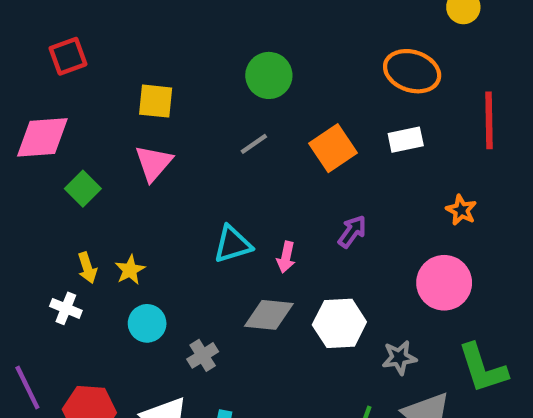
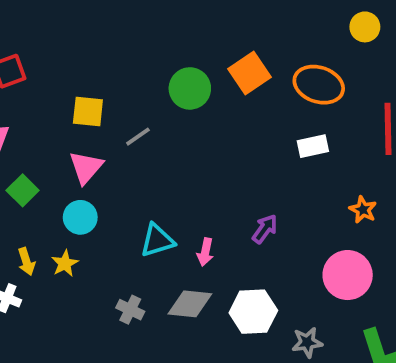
gray line: (254, 144) -> (138, 137), moved
orange square: (333, 148) -> (249, 73), moved
cyan circle: (147, 323) -> (80, 217), moved
gray cross: (203, 355) -> (130, 310), moved, turned -32

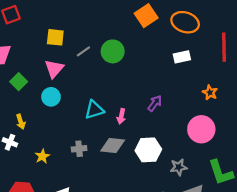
green circle: (190, 88) -> (113, 51), moved
yellow star: (65, 263) -> (42, 156), moved
gray cross: (130, 310) -> (79, 149), turned -32

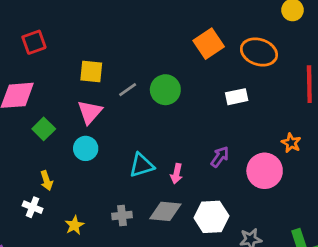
white rectangle: (182, 57) -> (237, 97), moved
pink circle: (201, 129) -> (265, 171), moved

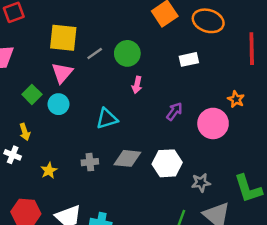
yellow square: (91, 72) -> (63, 38), size x1.4
green square: (44, 129) -> (32, 94), moved
pink arrow: (177, 174) -> (137, 85), moved

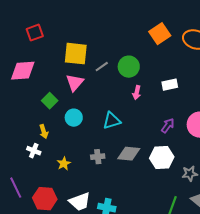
white rectangle: (189, 59) -> (170, 85), moved
cyan circle: (58, 104) -> (74, 118), moved
purple arrow: (174, 111) -> (168, 126), moved

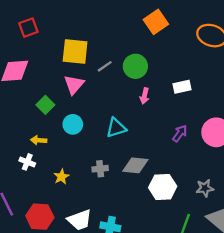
orange square: (160, 34) -> (156, 22), moved
yellow arrow: (44, 132) -> (39, 140), turned 112
white hexagon: (162, 158) -> (163, 187), moved

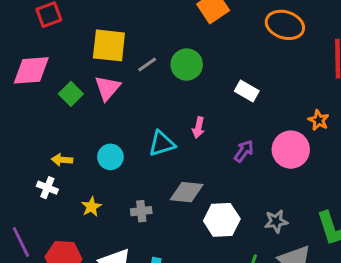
white rectangle: (182, 87) -> (247, 91), turned 42
pink arrow: (145, 96) -> (198, 128), moved
green square: (45, 105) -> (71, 94), moved
cyan circle: (73, 124) -> (110, 157), moved
gray cross: (100, 169) -> (141, 211), moved

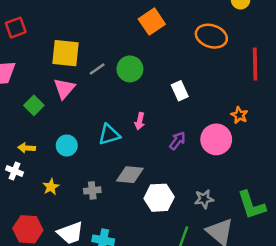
white rectangle: (247, 91) -> (180, 91), turned 36
green square: (71, 94) -> (34, 105), moved

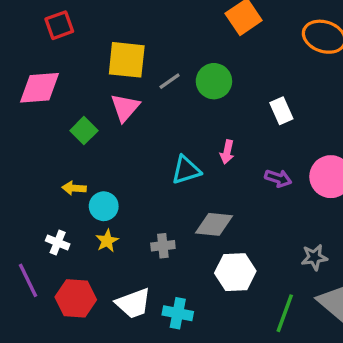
purple arrow: (177, 141) -> (278, 178), turned 72
cyan circle: (67, 145) -> (104, 206), moved
white cross: (14, 171) -> (58, 242), moved
white hexagon: (159, 198) -> (235, 272), moved

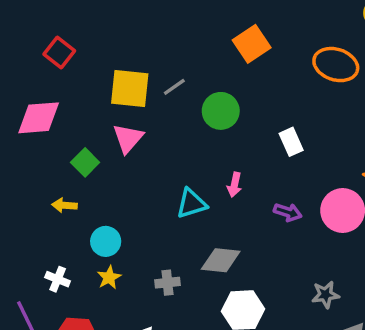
red square: (59, 25) -> (59, 52), turned -32
gray line: (170, 81) -> (174, 87), moved
yellow arrow: (74, 188) -> (64, 205), moved

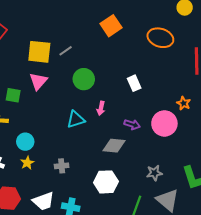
green circle: (221, 111) -> (84, 79), moved
green square: (85, 162) -> (13, 95), turned -35
gray diamond: (221, 260) -> (114, 146), moved

